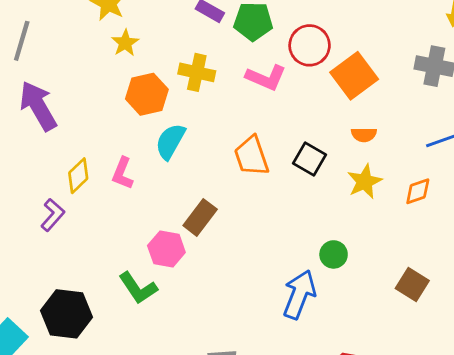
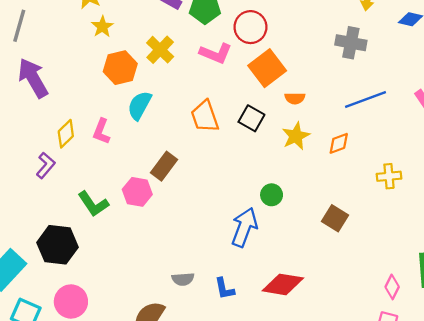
yellow cross: (197, 72) -> (160, 50), turned 32
orange square: (354, 76) -> (267, 68), moved
green L-shape: (138, 288) -> (93, 204), moved

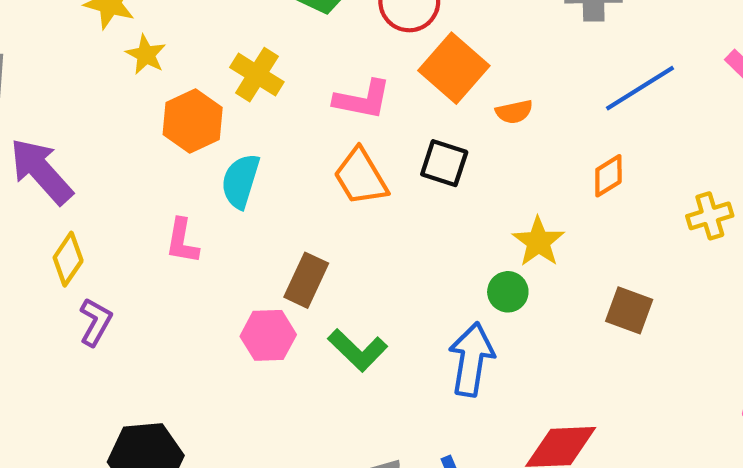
pink L-shape: (216, 53) -> (362, 100), moved
yellow diamond: (66, 134) -> (68, 259), moved
yellow star: (296, 136) -> (538, 242), moved
green L-shape: (93, 204) -> (358, 350), moved

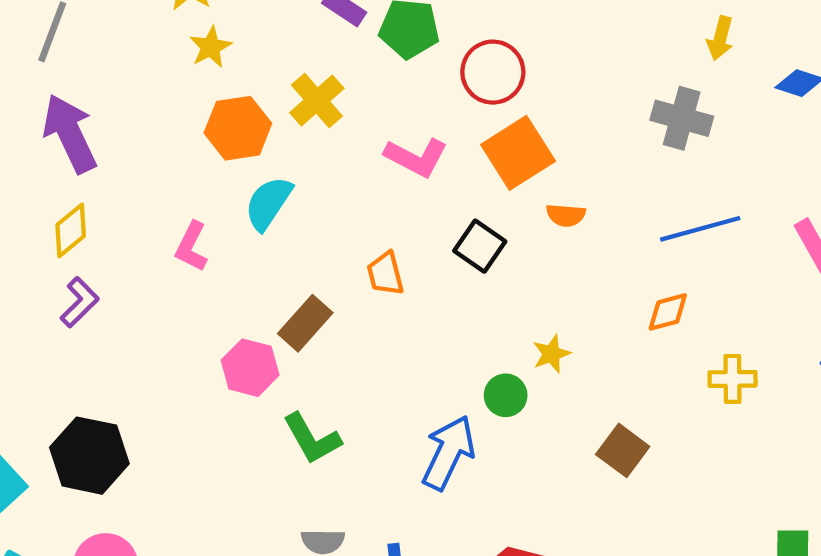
orange diamond: (608, 176) -> (668, 312), moved
orange trapezoid: (361, 177) -> (385, 274), moved, size x0.7
yellow star: (538, 242) -> (551, 354), size x0.7
green L-shape: (358, 350) -> (312, 439), moved

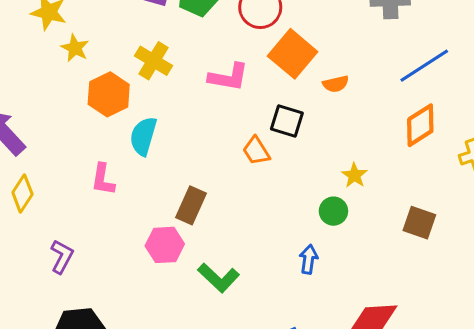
orange trapezoid: (385, 274) -> (256, 151), moved
purple L-shape: (80, 302) -> (62, 257), moved
orange diamond: (668, 312) -> (420, 125), size x1.4
blue arrow: (448, 453) -> (309, 259), size x0.6

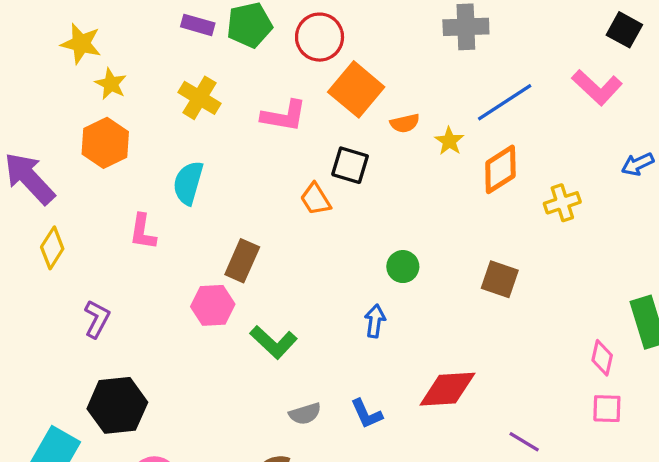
orange hexagon: (109, 94) -> (105, 143), moved
yellow star: (354, 175) -> (449, 141), moved

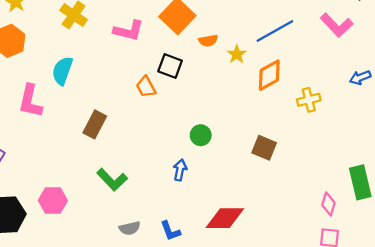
pink L-shape: (143, 232) -> (30, 101), size x1.4
pink hexagon: (213, 305) -> (53, 201), moved

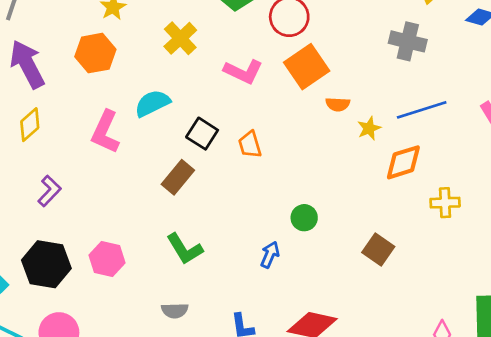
black square: (170, 66) -> (202, 134), moved
cyan semicircle: (62, 71) -> (152, 103), turned 32
gray semicircle: (130, 228) -> (175, 311), moved

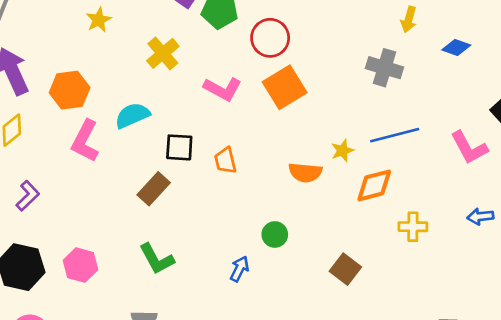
orange hexagon: (95, 53) -> (70, 90), moved
orange semicircle: (338, 104) -> (305, 173), moved, size x1.4
black square: (202, 134) -> (179, 147), turned -32

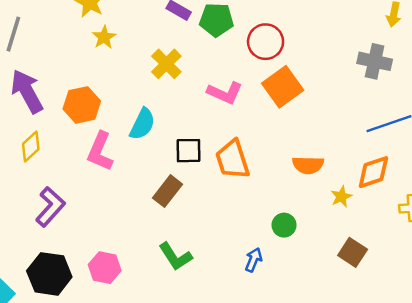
cyan semicircle: (132, 115) -> (142, 124), turned 144
yellow star: (342, 151) -> (341, 197), moved
orange trapezoid: (225, 160) -> (233, 160), size x1.6
purple L-shape: (28, 196) -> (50, 207), size x1.4

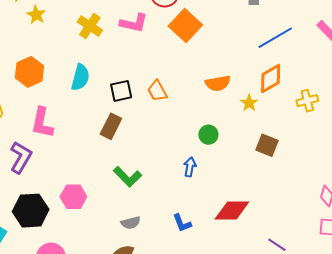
pink L-shape: (225, 93) -> (134, 23), moved
pink L-shape: (100, 151) -> (42, 123), moved
orange trapezoid: (233, 160) -> (157, 91), size x0.7

